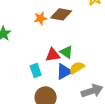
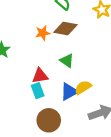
green triangle: (66, 52) -> (67, 61), moved
red triangle: (53, 55) -> (40, 76), moved

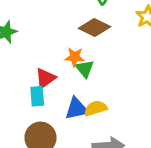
orange star: (43, 33) -> (75, 57), moved
red triangle: (40, 76) -> (45, 78), turned -42

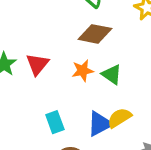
green triangle: (85, 69) -> (112, 74), moved
red triangle: (45, 78) -> (37, 64), moved

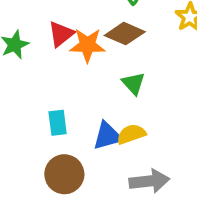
red triangle: (37, 64) -> (61, 34), moved
orange star: (83, 71) -> (87, 45), moved, size x1.4

